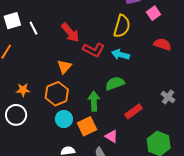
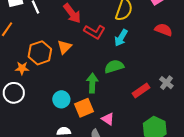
cyan arrow: (120, 55) -> (121, 38), turned -78
orange hexagon: (57, 94) -> (40, 53), moved
red rectangle: (134, 111) -> (141, 91), moved

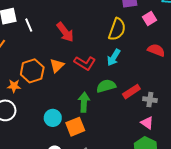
red L-shape: (94, 32) -> (85, 63), moved
gray cross: (166, 83) -> (150, 100), moved, turned -32
red rectangle: (141, 91) -> (131, 92), moved
pink triangle: (108, 119) -> (147, 123), moved

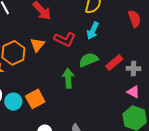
red semicircle: (156, 50) -> (134, 19), turned 54
cyan circle: (53, 118) -> (13, 102), moved
orange square: (75, 127) -> (35, 99), moved

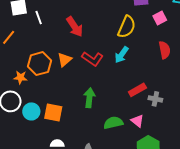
green semicircle: (88, 60) -> (113, 123), moved
pink triangle: (133, 92) -> (137, 121), moved
orange square: (35, 99) -> (53, 113), turned 30

